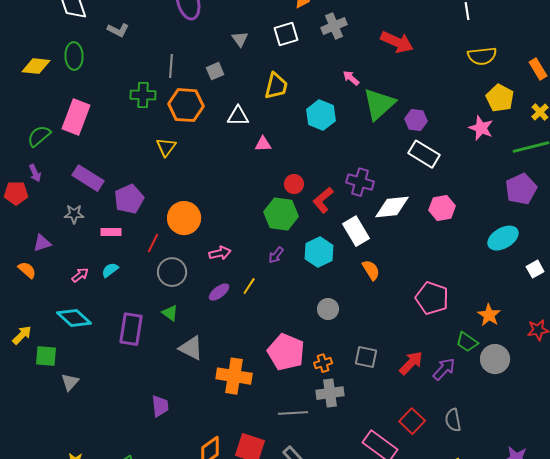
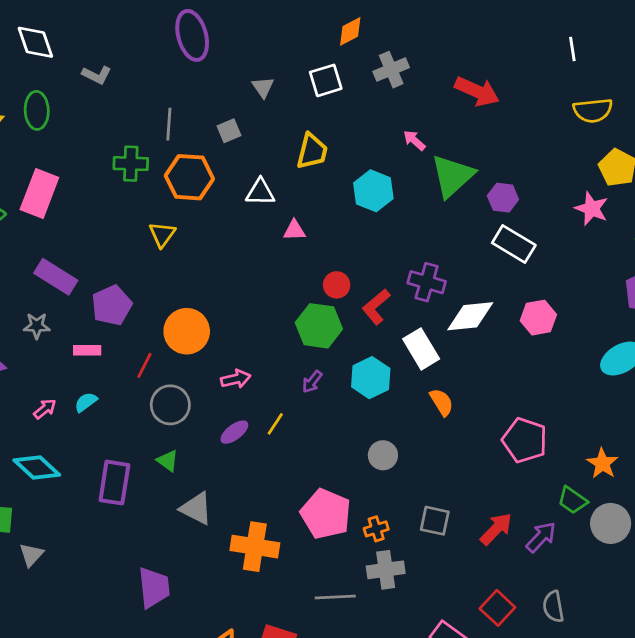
purple trapezoid: (160, 406) -> (154, 587), size x1.4

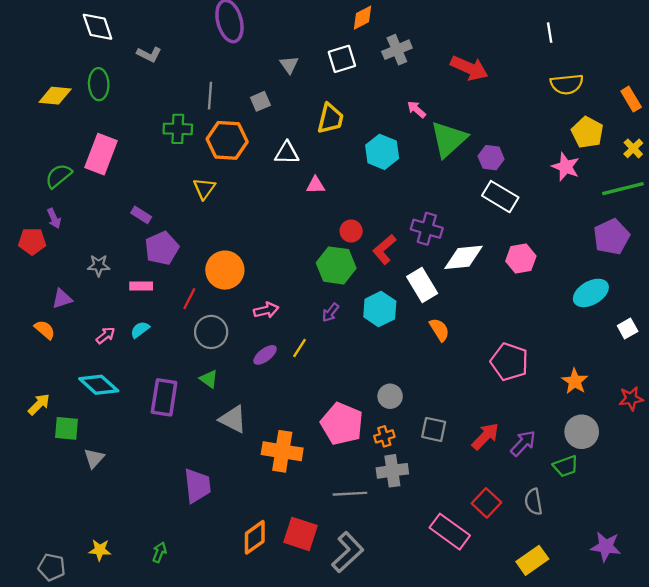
purple rectangle: (56, 277) -> (141, 215), moved, size x0.6
gray circle: (383, 455) -> (390, 396), moved
green trapezoid: (572, 500) -> (566, 466), moved, turned -55

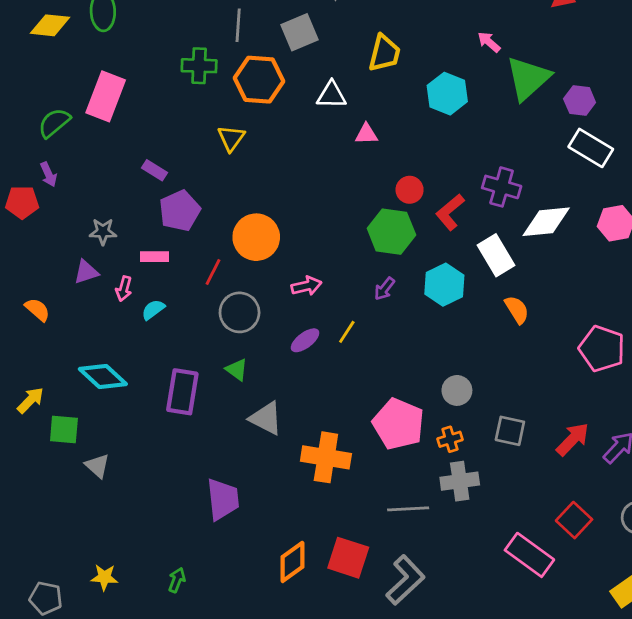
gray square: (260, 101) -> (299, 32), size x1.5
purple triangle: (62, 299) -> (86, 272), moved
pink arrow: (106, 335) -> (124, 289), moved, turned 144
gray triangle: (94, 458) -> (97, 466), turned -30

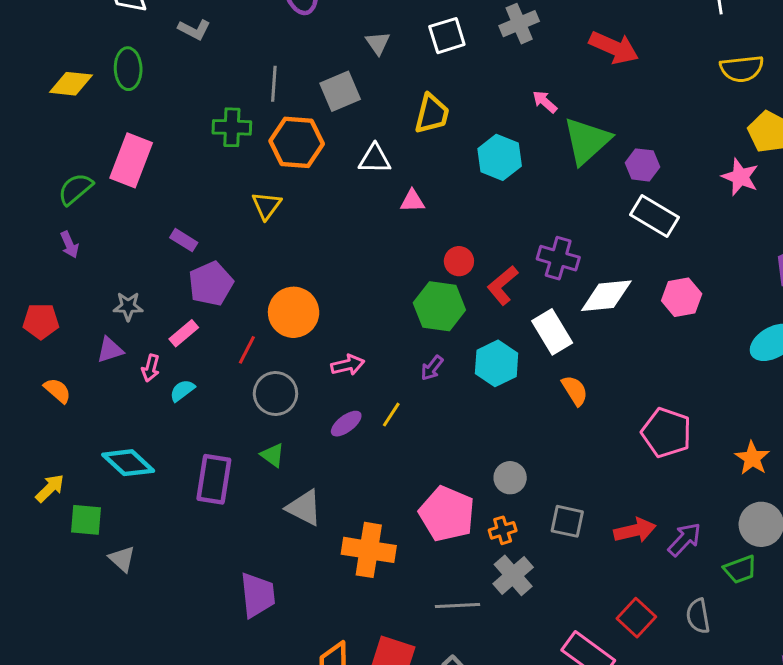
red pentagon: (22, 202) -> (41, 321), moved
pink rectangle: (154, 257) -> (184, 333), turned -40
red arrow: (573, 439) -> (635, 530), turned 33
gray cross: (460, 481) -> (513, 575), turned -33

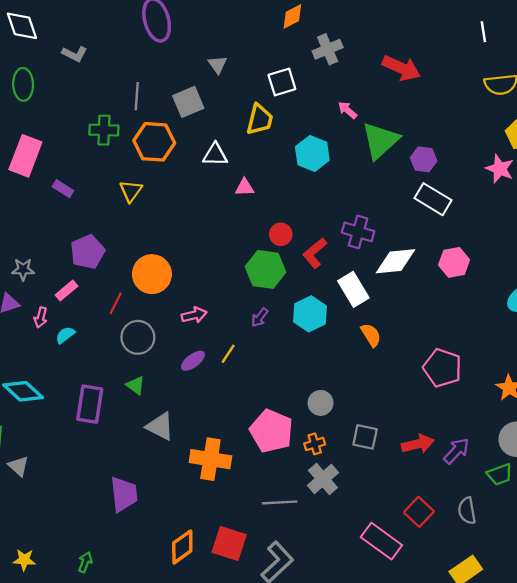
white square: (447, 36) -> (282, 82), moved
purple rectangle: (184, 240) -> (63, 189), moved

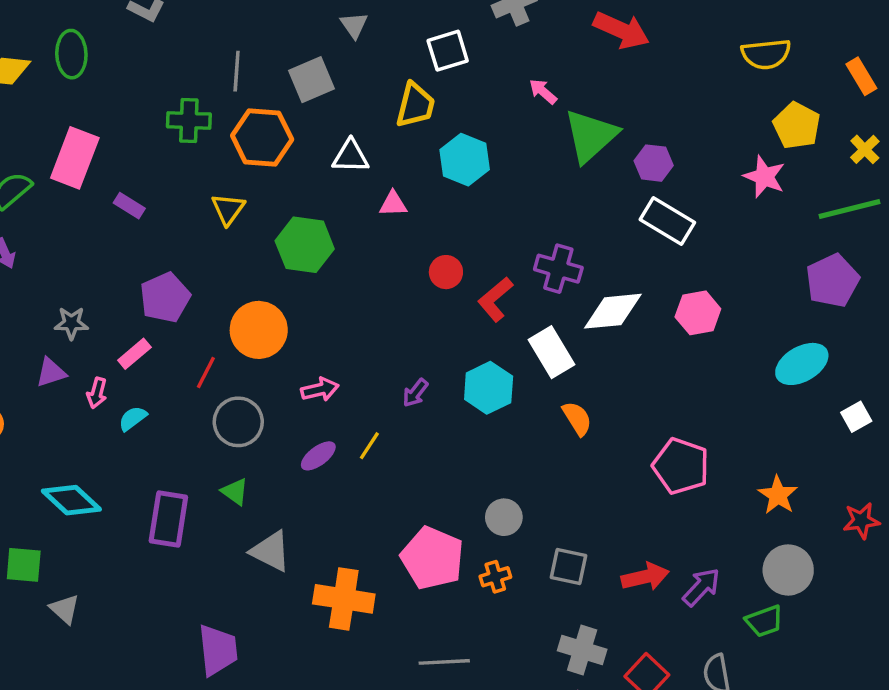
cyan hexagon: (312, 153) -> (465, 160), moved
green hexagon: (266, 269) -> (305, 245), moved
gray cross: (323, 479) -> (582, 650), moved, turned -32

